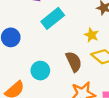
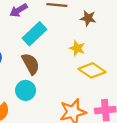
brown semicircle: (74, 62) -> (31, 64), moved

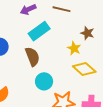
brown star: (88, 18) -> (87, 33), moved
cyan circle: (26, 90) -> (44, 81), moved

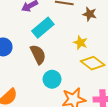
brown star: (87, 33) -> (90, 14), moved

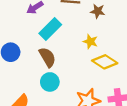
cyan circle: (52, 79) -> (50, 82), moved

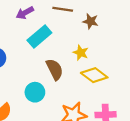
brown semicircle: (47, 57) -> (55, 69), moved

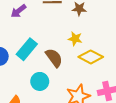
cyan rectangle: (39, 37) -> (27, 49), moved

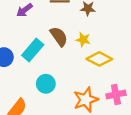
brown semicircle: (54, 58) -> (59, 36), moved

